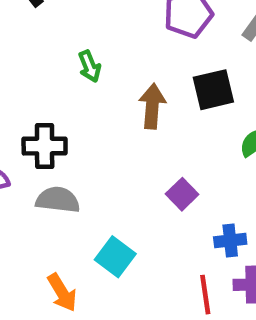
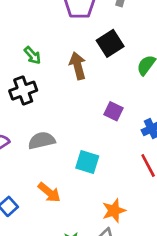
black cross: (45, 146) -> (23, 91), moved
orange arrow: (62, 293) -> (49, 192), moved

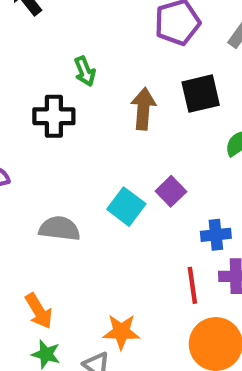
gray semicircle: (42, 140) -> (59, 229), moved
cyan square: (87, 162) -> (126, 207), moved
orange arrow: (49, 192) -> (39, 311), moved

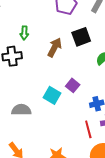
green arrow: (85, 71) -> (24, 33), turned 32
brown arrow: (143, 109) -> (55, 47), turned 30

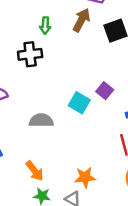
brown arrow: (55, 47) -> (81, 20), moved

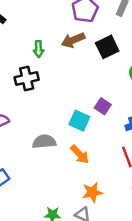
brown arrow: (81, 20) -> (73, 40), turned -135
orange arrow: (35, 171) -> (80, 154), moved

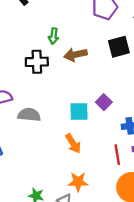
brown arrow: (73, 40) -> (75, 55), moved
cyan square: (79, 121) -> (79, 111), turned -36
gray semicircle: (44, 142) -> (29, 115), moved

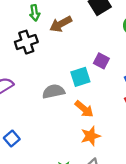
gray semicircle: (29, 115) -> (54, 91), moved
orange star: (78, 182) -> (91, 136), moved

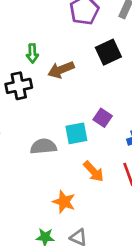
orange arrow: (84, 109) -> (94, 171), moved
orange star: (91, 136) -> (64, 202), moved, turned 30

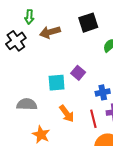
black cross: (19, 86) -> (16, 41), turned -30
gray semicircle: (43, 146) -> (27, 104), moved

